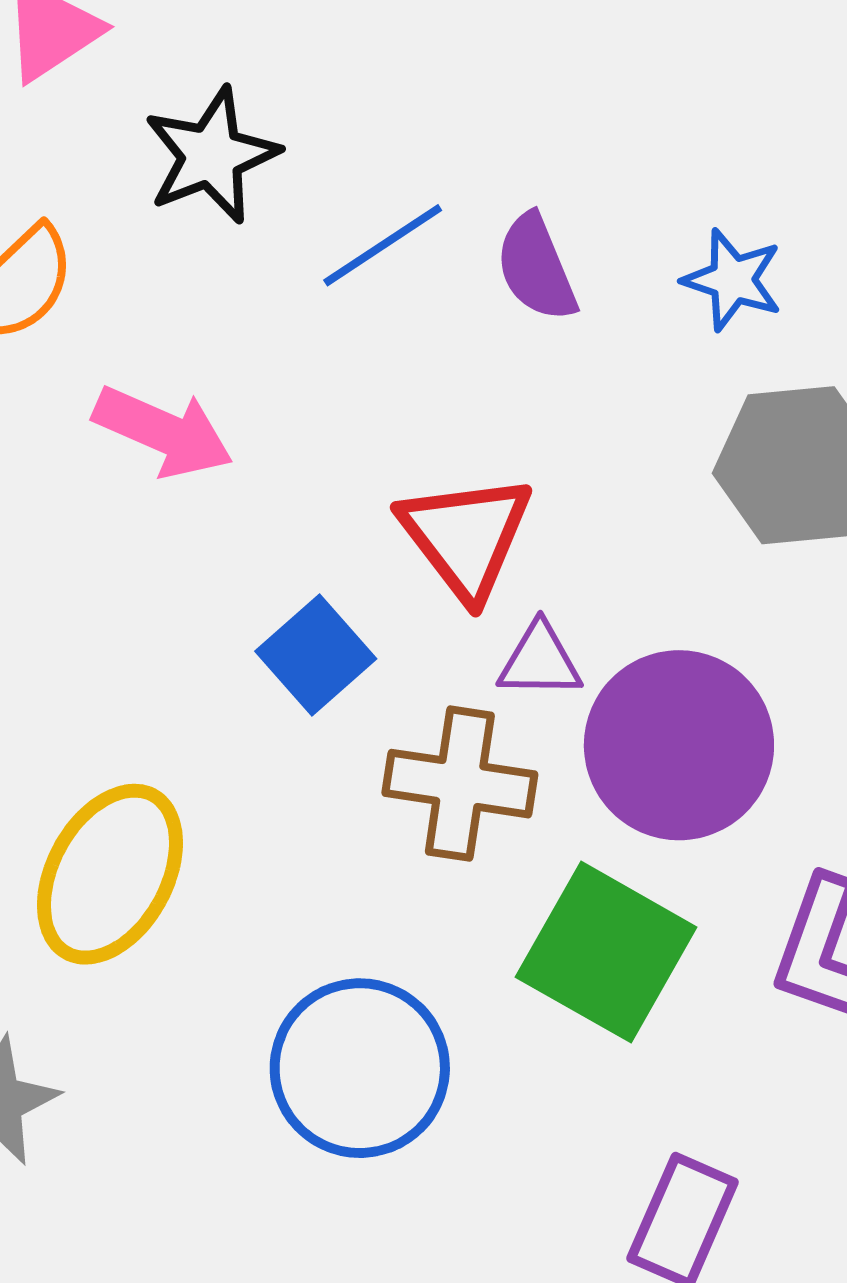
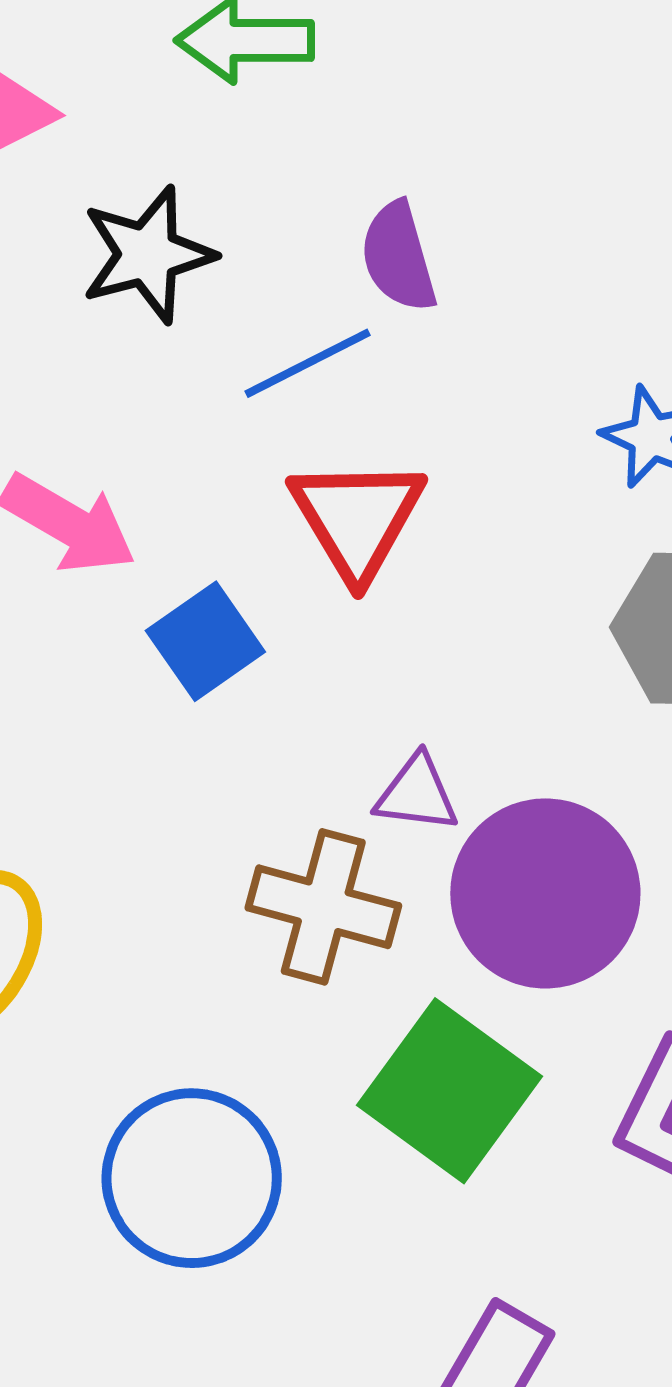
purple semicircle: (536, 268) -> (398, 257), moved
red triangle: (466, 536) -> (357, 518), moved
blue square: (316, 655) -> (205, 641), moved

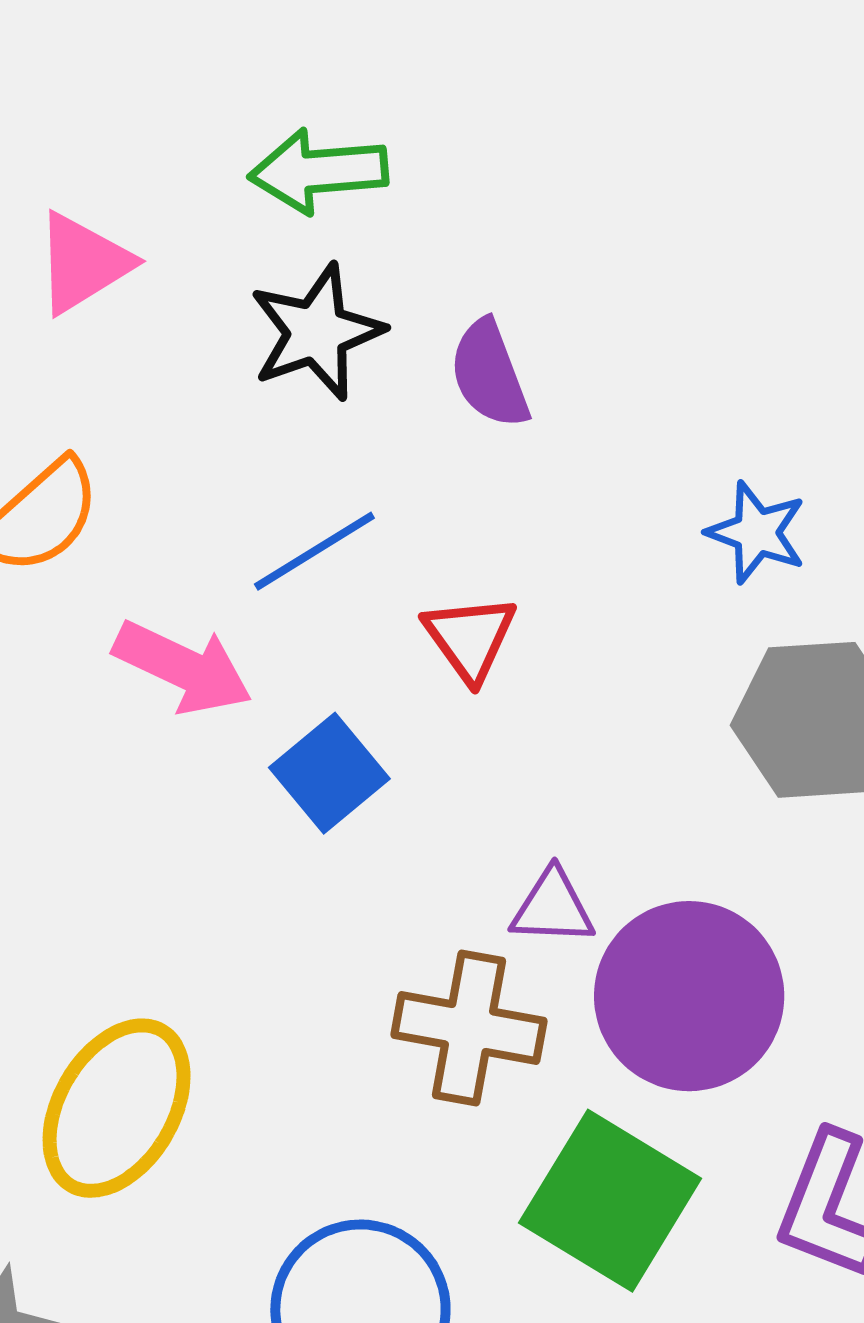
black star: (148, 255) -> (317, 332), moved
blue line: (308, 363) -> (314, 551), moved
red triangle: (357, 518) -> (470, 638), size x0.7

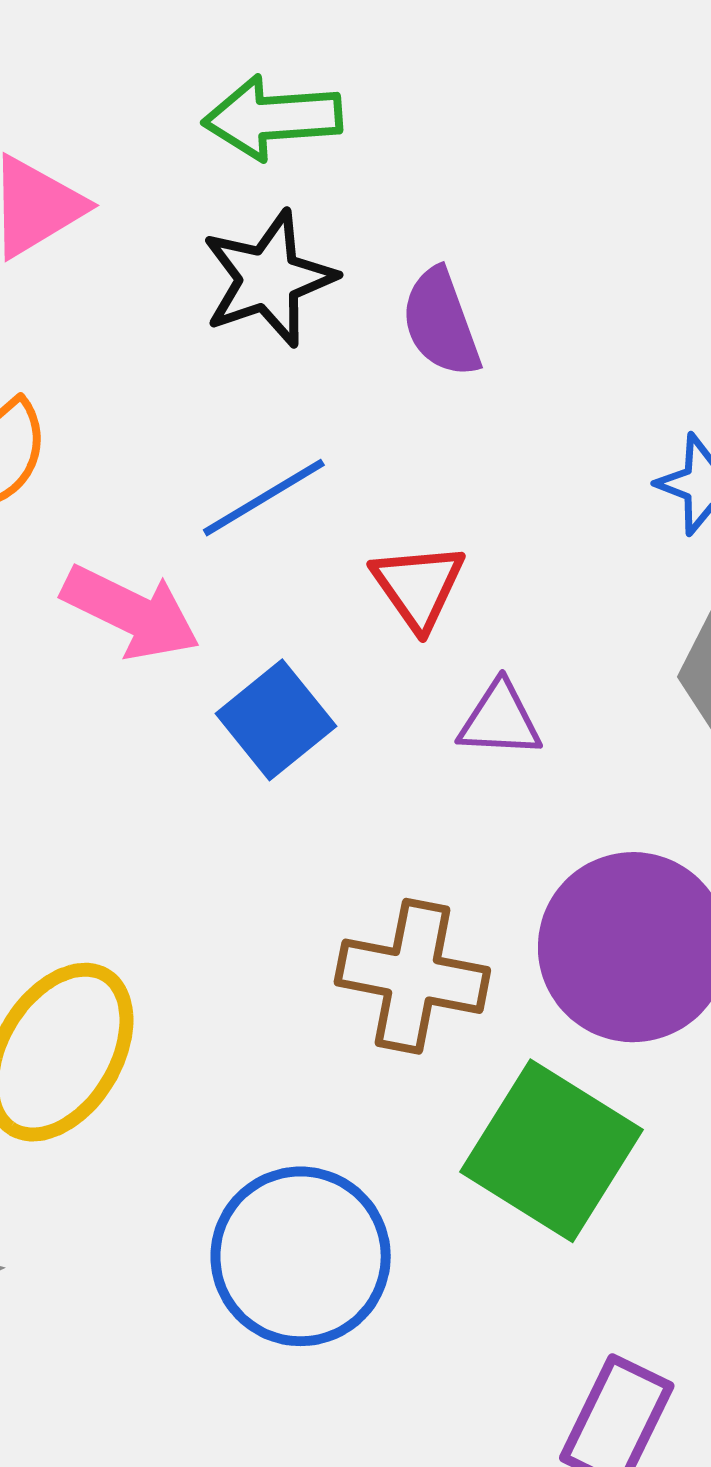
purple triangle: (553, 907) -> (500, 720), moved

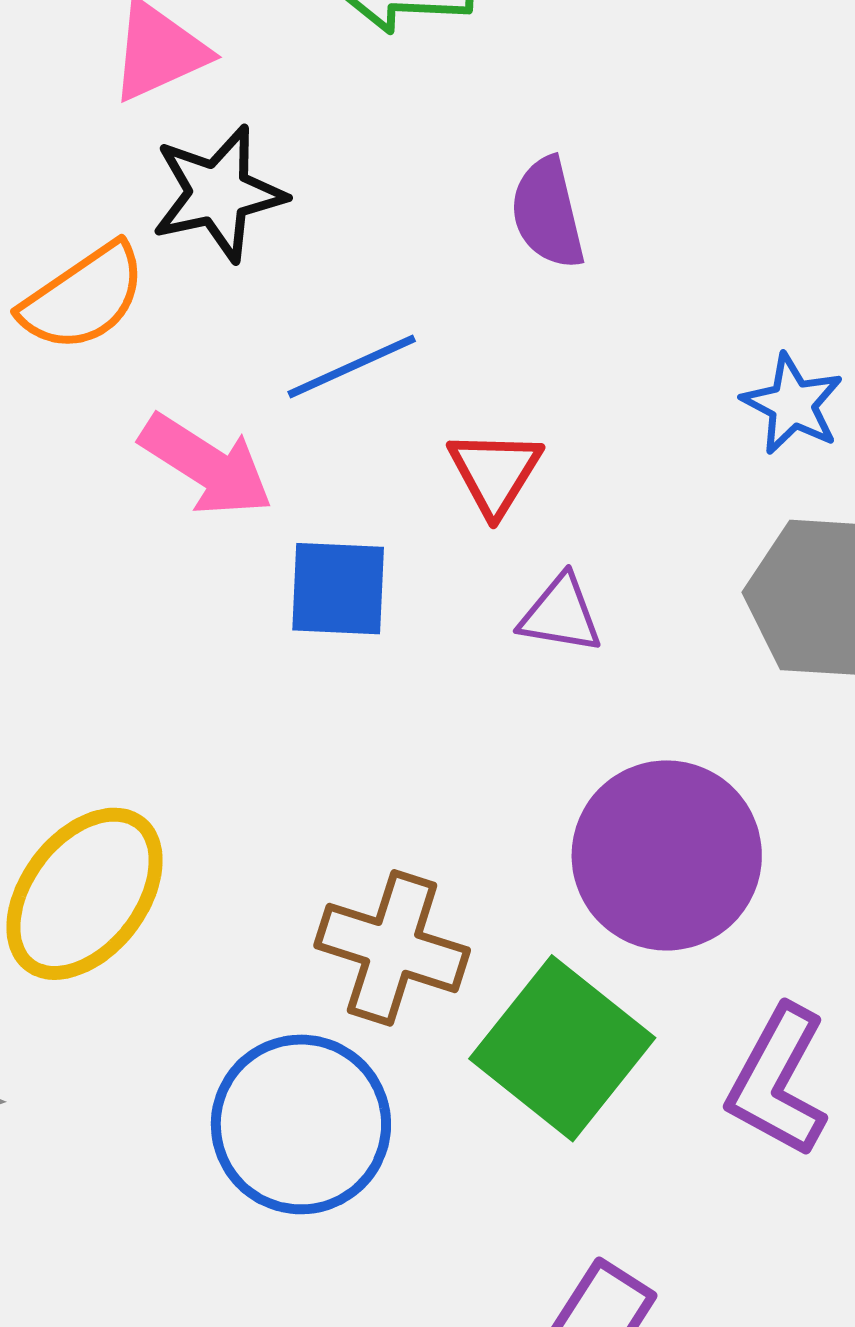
black star: (269, 279) -> (218, 193), moved
blue square: (276, 720) -> (338, 589), turned 35
brown cross: (412, 976) -> (392, 948), moved

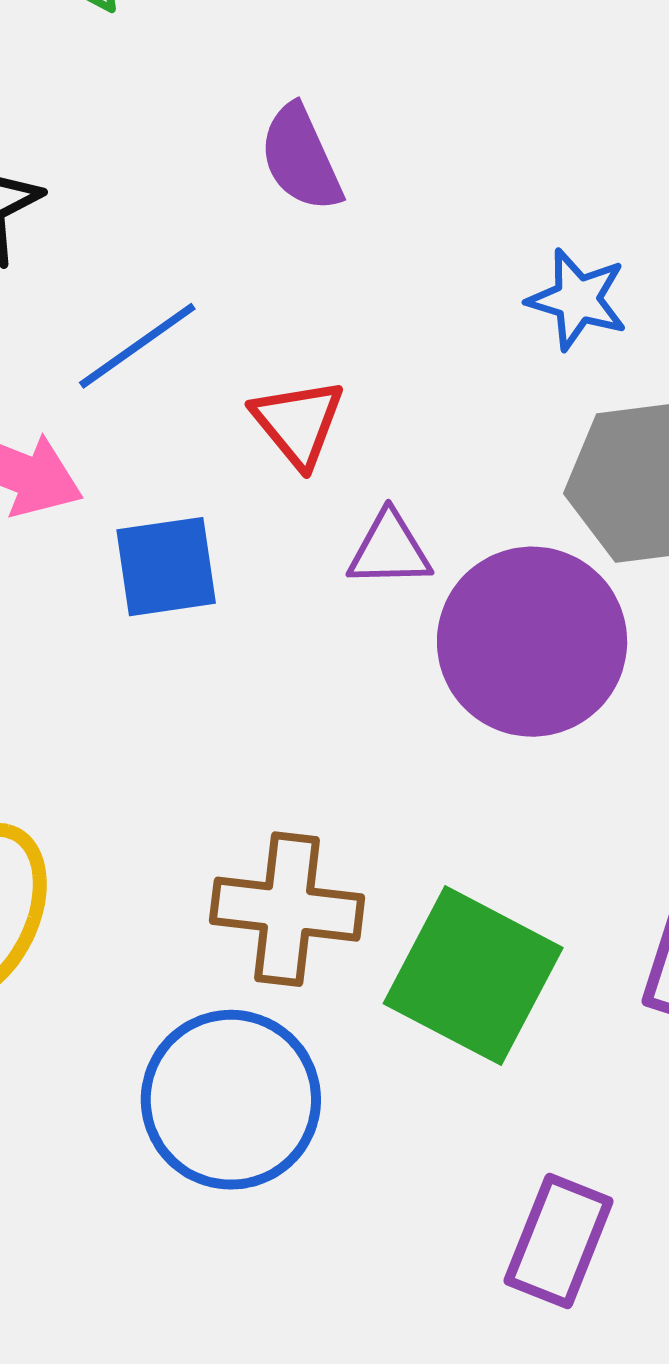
purple circle: (667, 855) -> (532, 642), moved

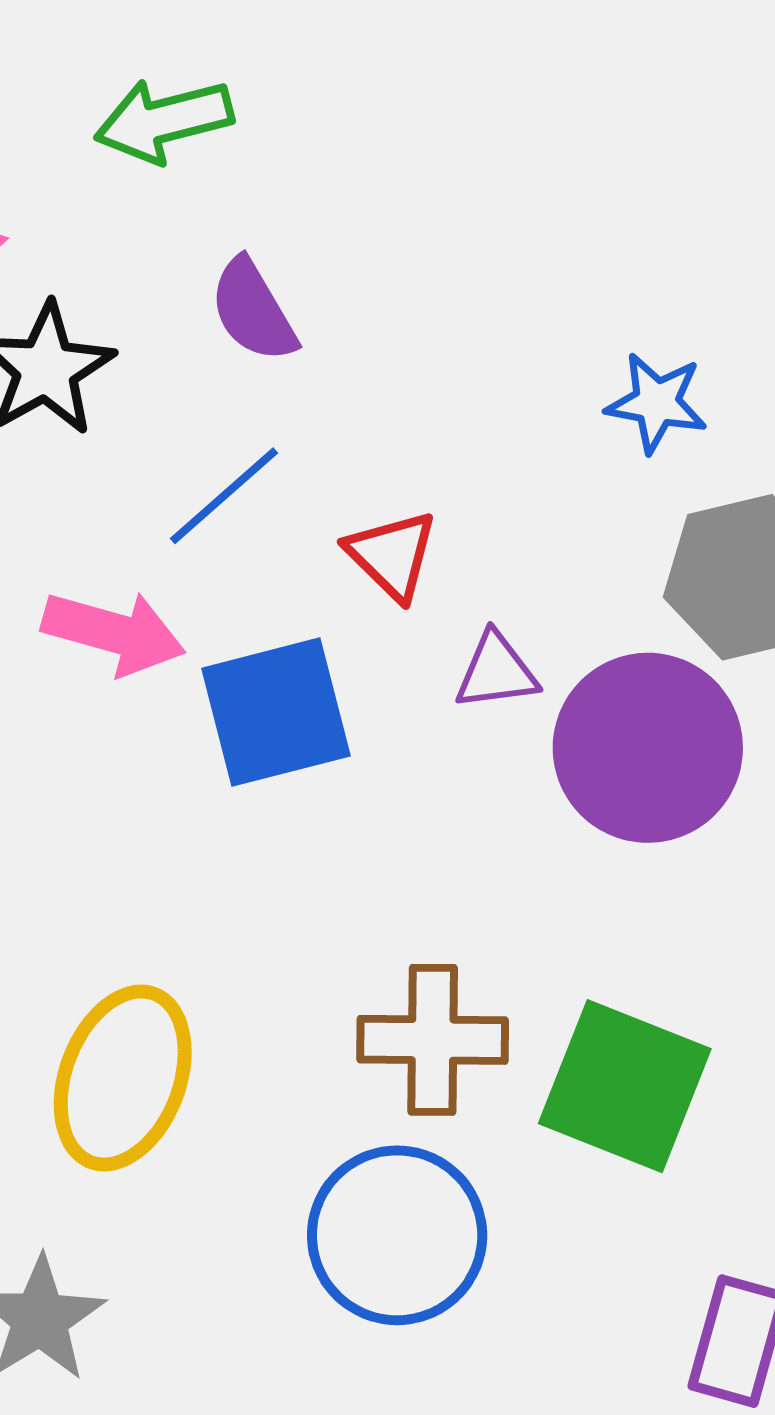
purple semicircle: (301, 158) -> (253, 310), moved
blue square: (166, 567) -> (276, 712), size x1.4

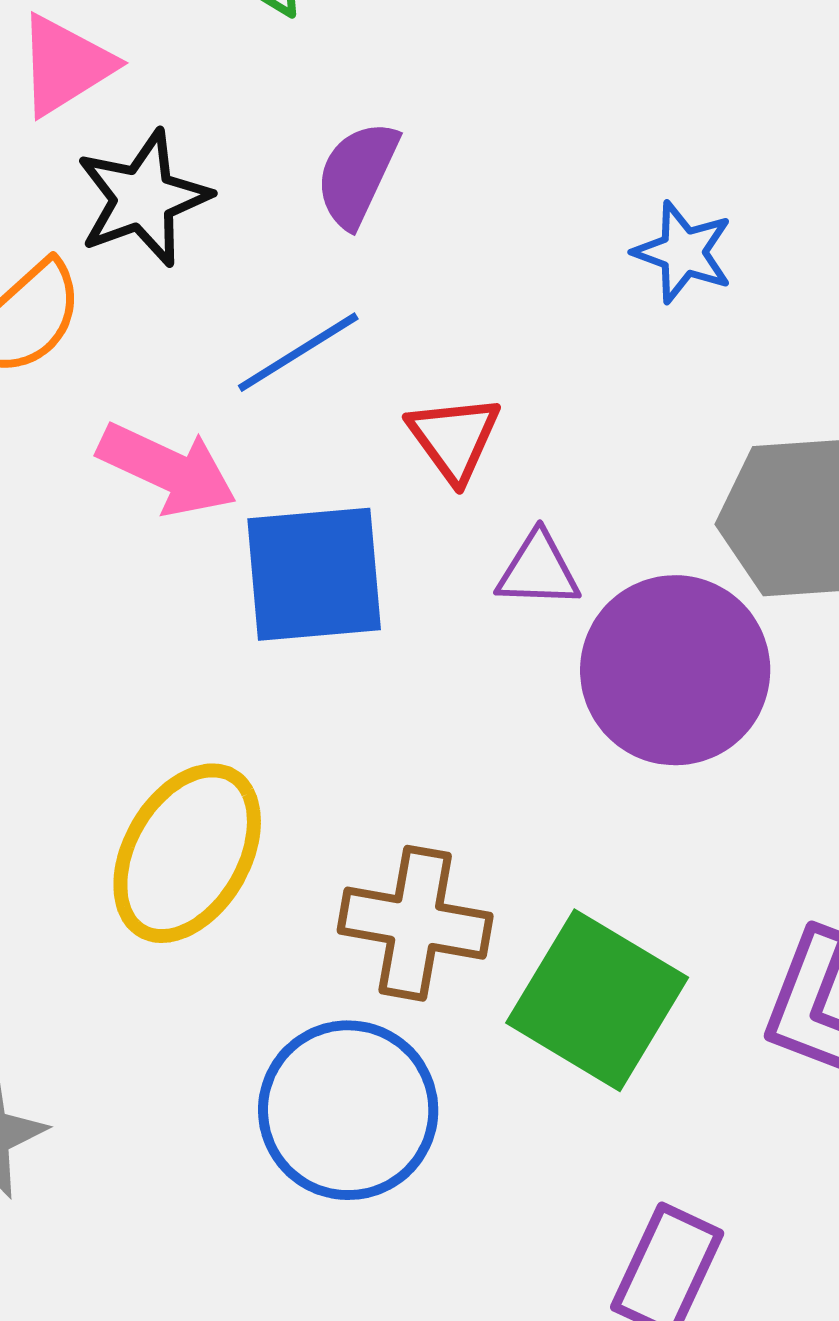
purple semicircle: (253, 310) -> (357, 174), turned 46
blue star: (657, 403) -> (683, 252), moved
yellow ellipse: (123, 1078) -> (187, 853), moved

